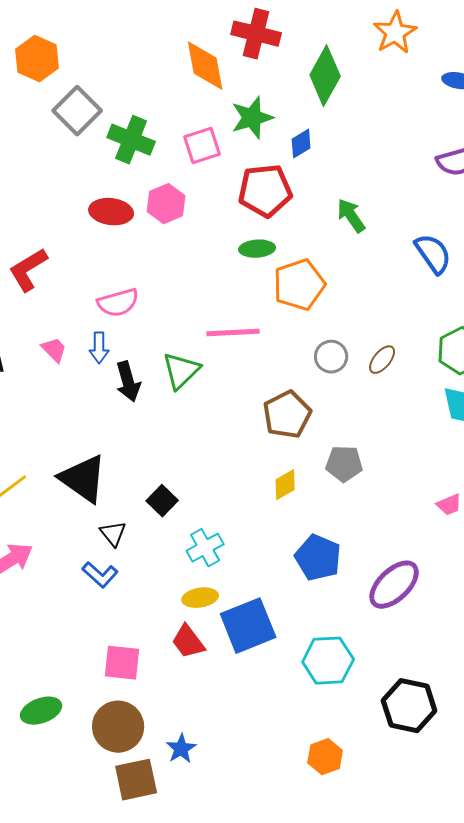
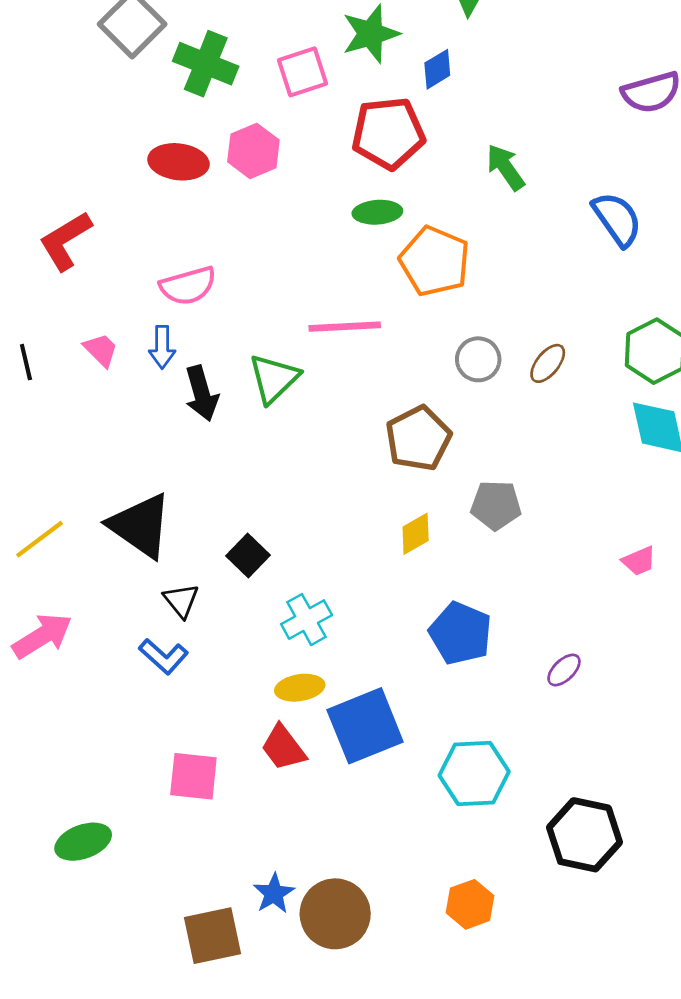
orange pentagon: (299, 285) -> (435, 261), turned -30
purple ellipse: (394, 585) -> (564, 670), size x0.5
brown circle: (118, 727) -> (335, 914), moved

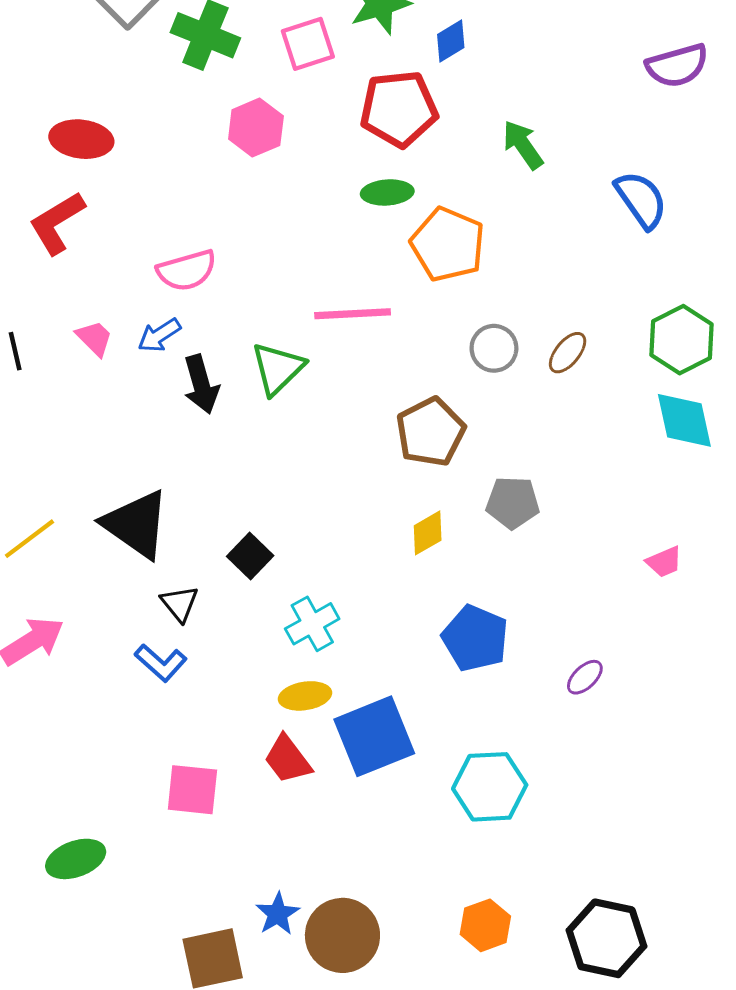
red ellipse: (178, 162) -> (81, 139), moved
blue arrow: (162, 347) -> (159, 335), turned 57
black hexagon: (584, 835) -> (606, 938), moved

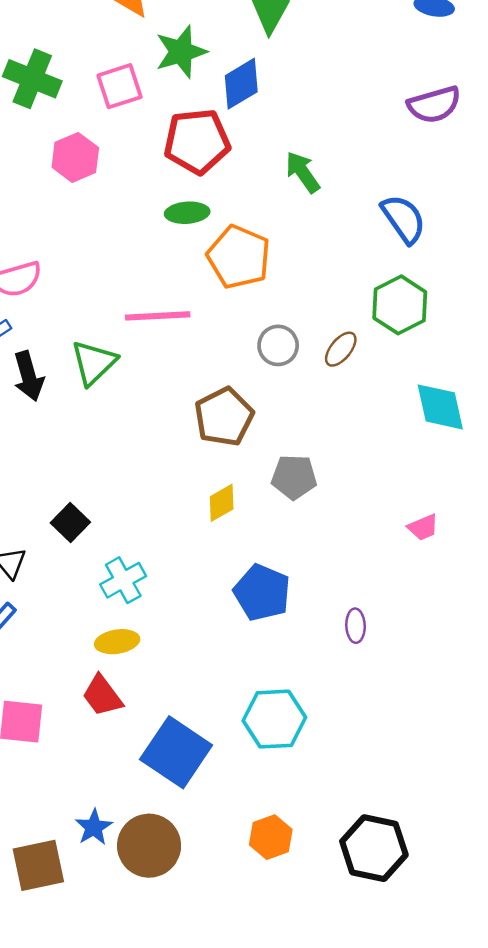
blue diamond: (451, 41) -> (241, 84), size x1.4
green hexagon: (682, 340) -> (400, 305), moved
purple ellipse: (585, 677) -> (356, 626), turned -48
blue square: (374, 736) -> (176, 752), moved, turned -34

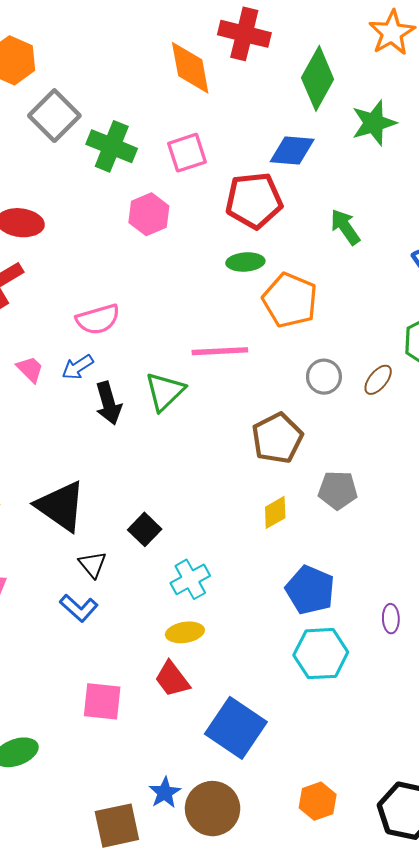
green star: (181, 52) -> (374, 123), moved
blue diamond: (241, 84) -> (292, 151), turned 36
cyan hexagon: (274, 719) -> (321, 654), moved

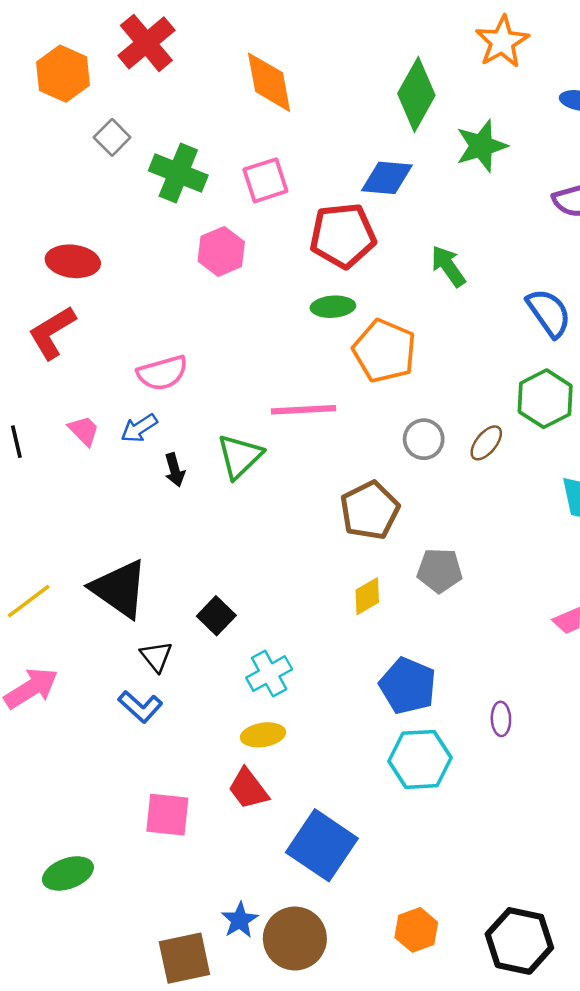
red cross: (244, 34) -> (146, 43), moved, turned 36
gray square: (54, 116) -> (112, 137), size x0.6
black arrow: (109, 403) -> (175, 470), size x0.7

